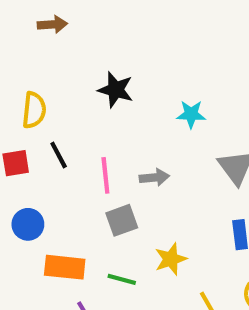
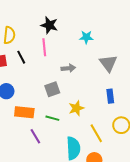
pink line: (105, 175) -> (44, 47), moved

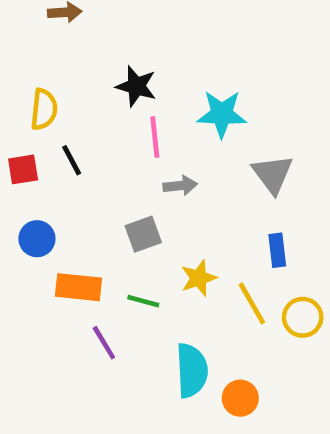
cyan star: (86, 37) -> (222, 114), size x1.5
pink line: (44, 47) -> (155, 137), moved
yellow line: (96, 133) -> (252, 303), moved

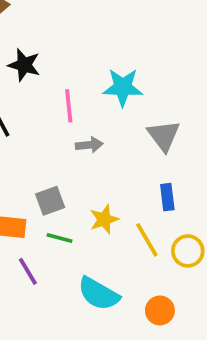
black star: (136, 86) -> (24, 65), moved
gray square: (143, 234) -> (50, 201), moved
cyan semicircle: (192, 370) -> (99, 294), turned 123
orange circle: (240, 398) -> (160, 310), moved

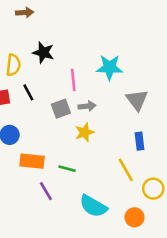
gray square: (50, 201) -> (61, 109), moved
yellow star: (104, 219) -> (85, 132), moved
yellow circle: (188, 251) -> (153, 189), moved

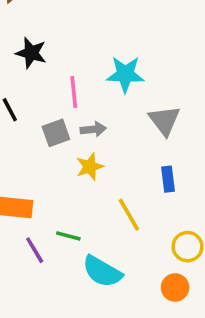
green line: (67, 169) -> (68, 236), moved
yellow line: (126, 170) -> (129, 215), moved
orange circle: (135, 217) -> (175, 287), moved

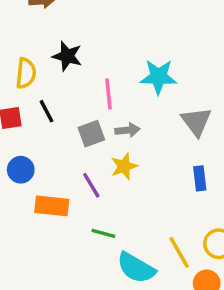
yellow line: (129, 215) -> (179, 252), moved
purple line: (35, 250) -> (91, 185), moved

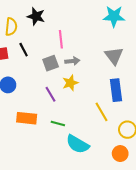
cyan star: (158, 77) -> (114, 16), moved
blue rectangle: (200, 178) -> (116, 90), size x1.5
orange rectangle: (52, 206) -> (27, 118), moved
yellow line: (179, 252) -> (101, 112), moved

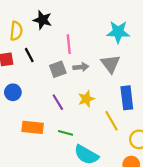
cyan star: (114, 16) -> (118, 32), moved
gray triangle: (114, 56) -> (110, 64), moved
yellow star: (70, 83) -> (86, 99), moved

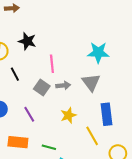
gray square: (58, 69) -> (42, 88), turned -35
purple line: (58, 102) -> (29, 114), moved

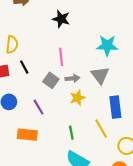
black star: (27, 41) -> (61, 19), moved
yellow star: (68, 115) -> (78, 98), moved
green line: (49, 147) -> (71, 133), moved, turned 64

